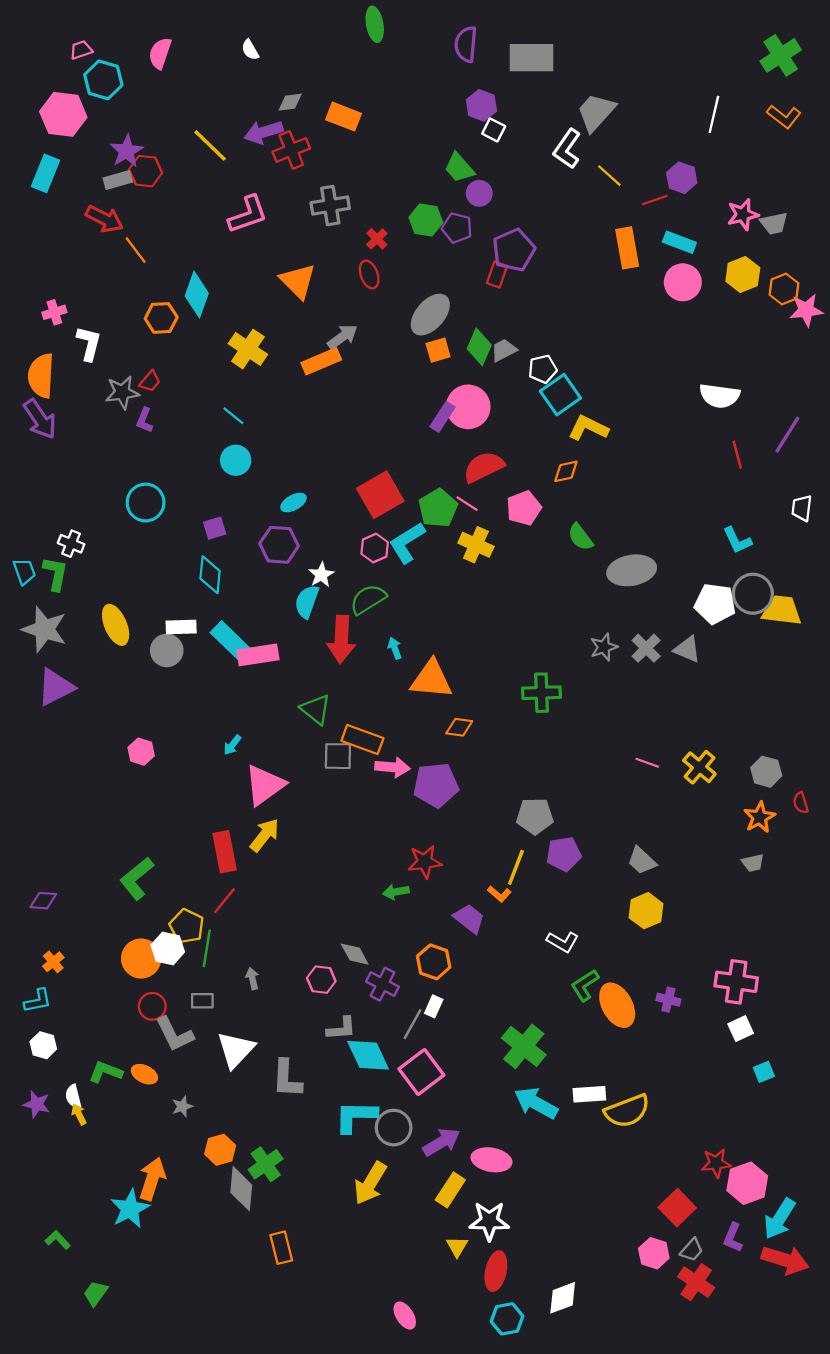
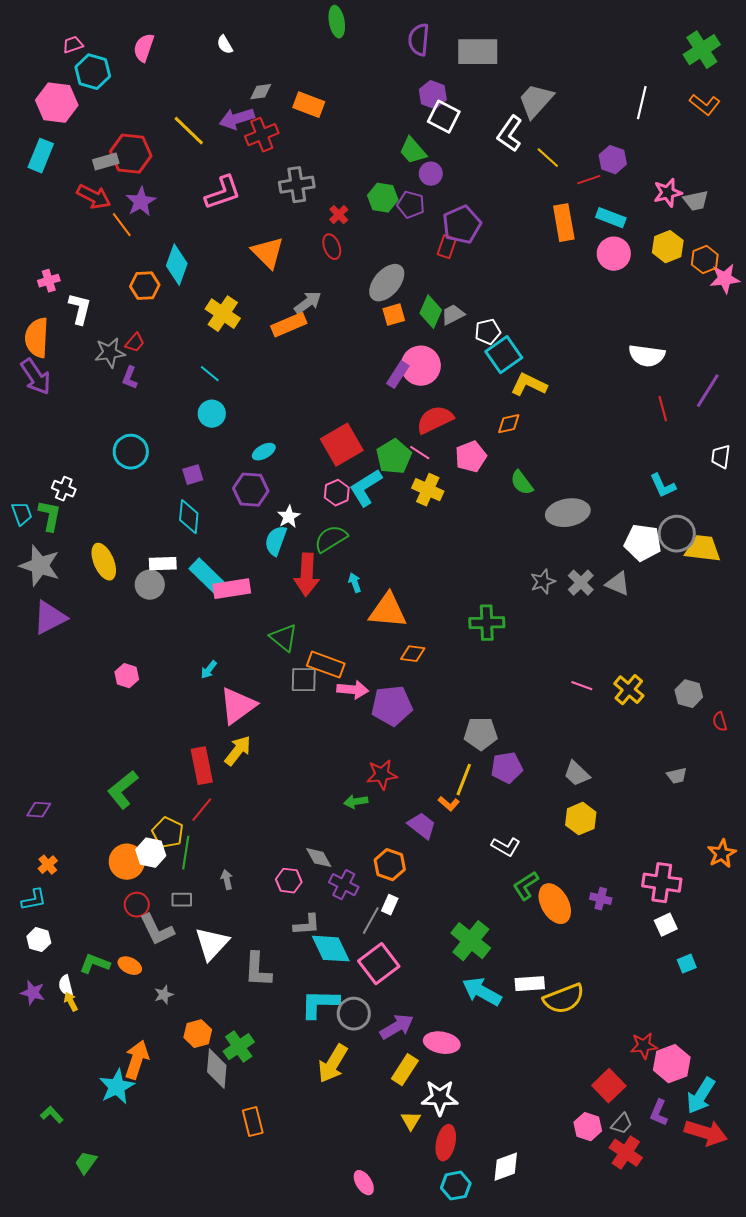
white square: (494, 130) -> (444, 117), size x1.5
purple star: (127, 151) -> (141, 202), moved
red hexagon: (146, 171) -> (131, 154), size x1.4
orange star: (760, 817) -> (722, 854), moved

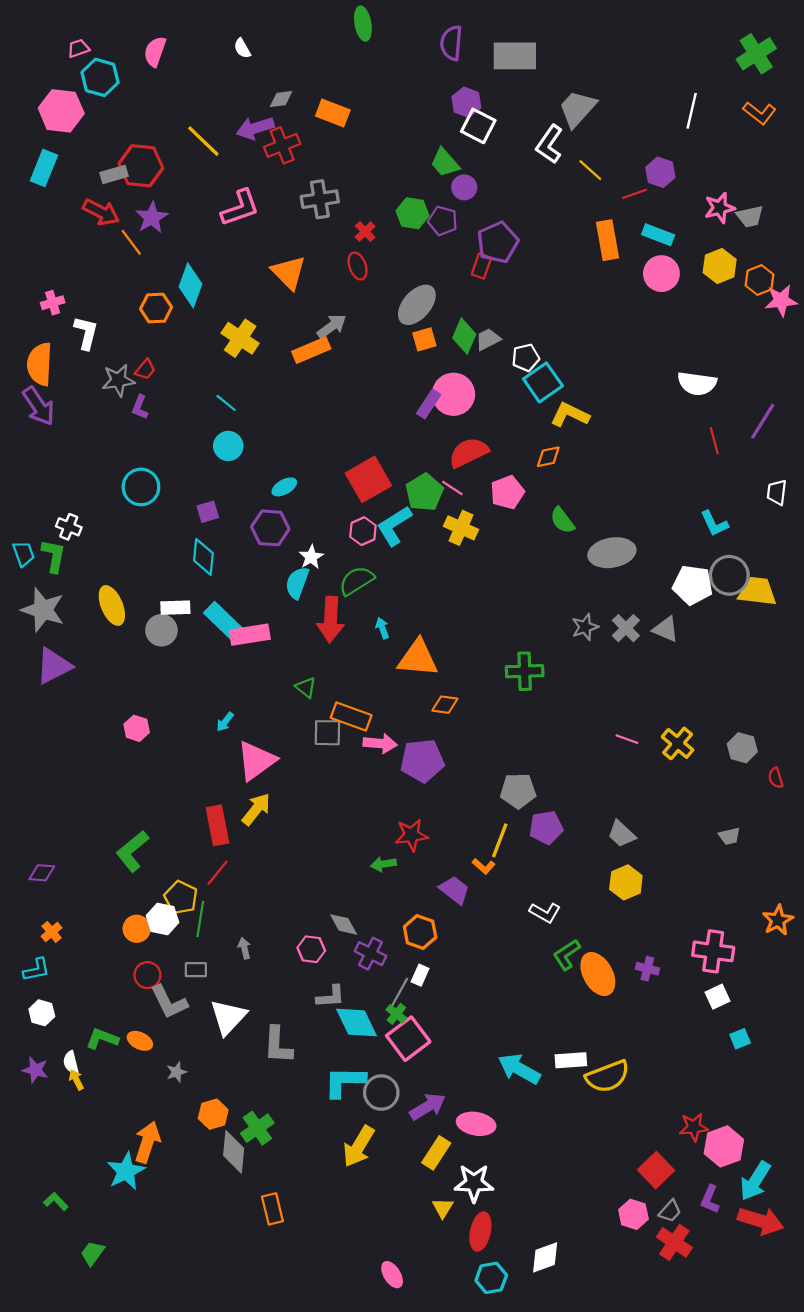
green triangle: (284, 638) -> (306, 687), size x0.7
orange circle: (127, 862) -> (137, 929), size x0.7
green cross: (471, 941) -> (396, 1014), moved, size x0.5

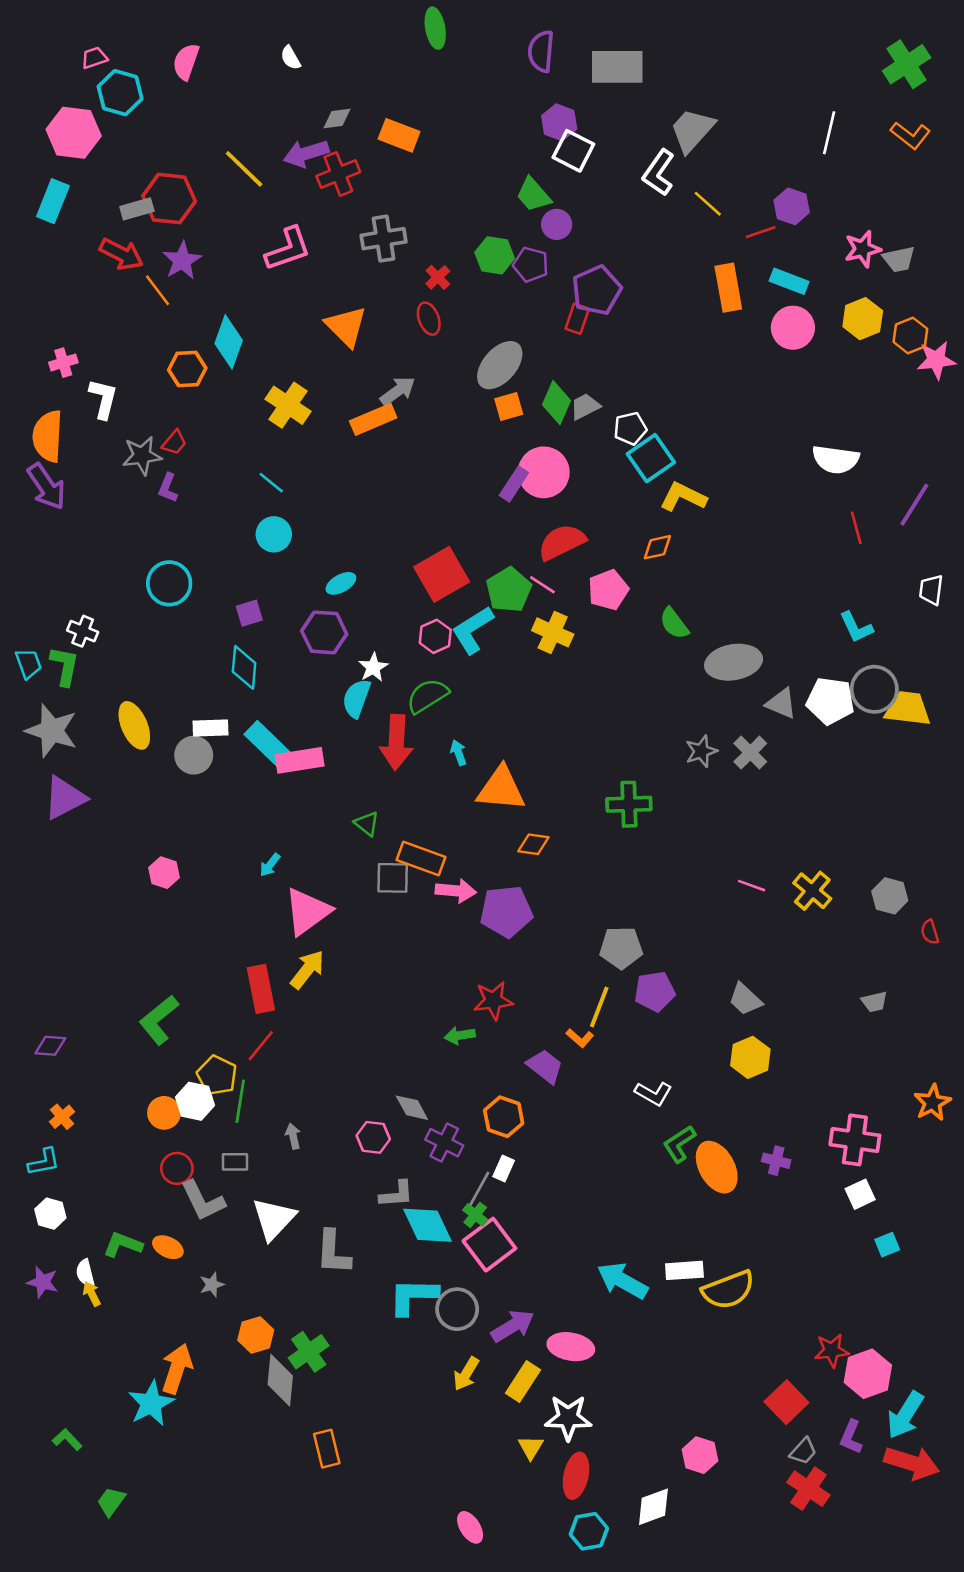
gray triangle: (666, 629) -> (781, 703), moved
yellow arrow: (359, 1146) -> (466, 1374), moved, size x0.7
pink hexagon: (633, 1214) -> (700, 1455), moved

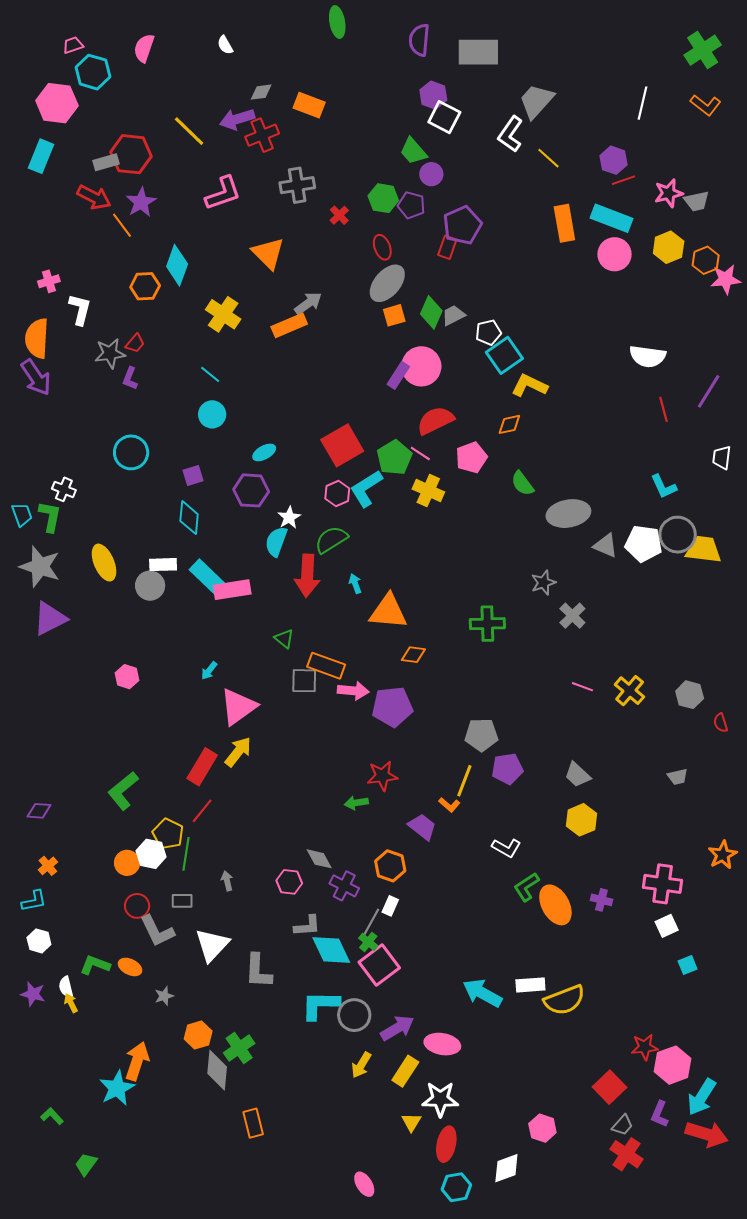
red line: (761, 232) -> (624, 180), moved
cyan rectangle: (789, 281) -> (611, 218), size x1.4
red ellipse: (429, 319) -> (382, 247), moved
gray cross: (750, 753) -> (572, 616), moved
red rectangle: (261, 989) -> (202, 767), turned 42

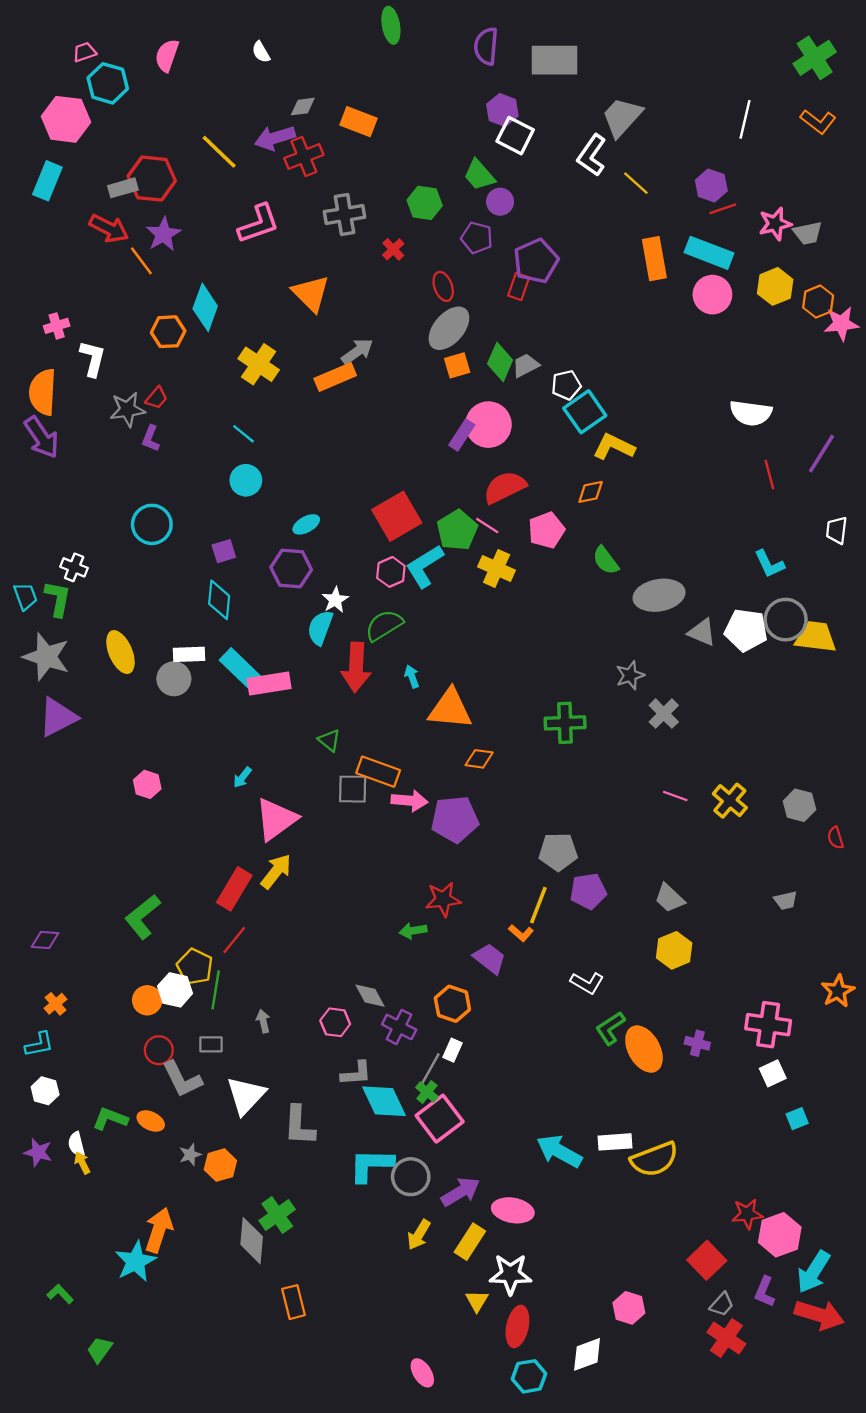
green hexagon: (383, 198) -> (425, 203), moved
orange hexagon: (198, 1035) -> (220, 1165), moved

